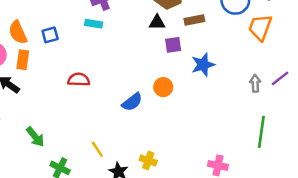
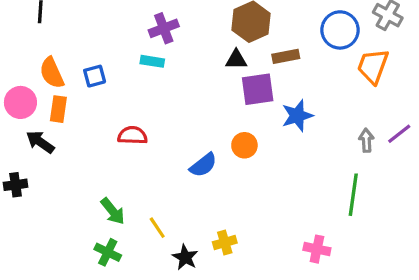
purple square: (173, 45) -> (258, 89), size x1.5
green line: (261, 132) -> (353, 195), moved
green arrow: (35, 137) -> (113, 211), moved
yellow cross: (148, 160) -> (225, 242), turned -35

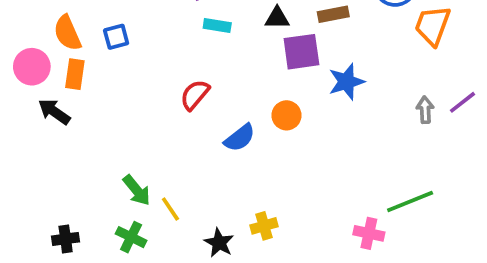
cyan rectangle: (152, 61) -> (217, 25), moved
red semicircle: (132, 135) -> (195, 95), moved, turned -52
black cross: (16, 185) -> (66, 239), moved
green line: (353, 195) -> (410, 202), moved, turned 60
yellow line: (157, 228) -> (170, 209), moved

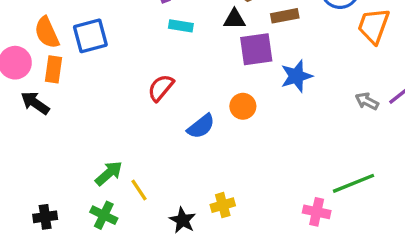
blue square: (116, 37) -> (90, 36), size x1.5
gray arrow: (425, 110) -> (367, 101), turned -60
green arrow: (137, 190) -> (109, 173), turned -92

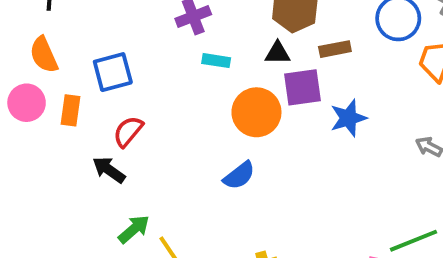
orange semicircle: (47, 33) -> (44, 55), moved
red semicircle: (161, 88) -> (128, 131), moved
black arrow: (35, 103) -> (109, 170), moved
orange circle: (243, 106) -> (256, 112), moved, size x1.6

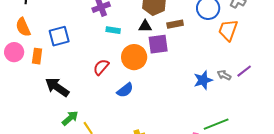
blue star: (348, 118) -> (203, 80), moved
red semicircle: (128, 131) -> (101, 67), moved
black arrow: (109, 170) -> (57, 87), size x1.4

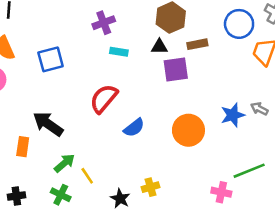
orange rectangle: (37, 56) -> (23, 147), moved
orange circle: (134, 57) -> (188, 130), moved
red semicircle: (101, 67) -> (104, 99), size x1.4

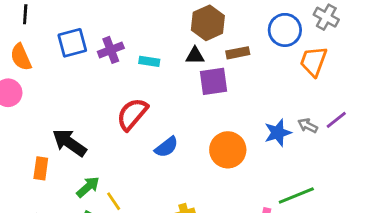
purple cross: (104, 23) -> (111, 50), moved
blue square: (51, 59) -> (72, 43), moved

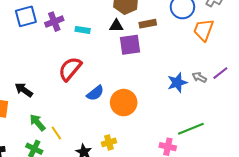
black arrow: (69, 143) -> (24, 90), size x0.7
orange circle: (228, 150) -> (124, 103), moved
green arrow: (88, 187) -> (37, 122), turned -90

